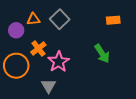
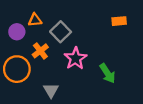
gray square: (60, 19) -> (61, 32), moved
green arrow: (102, 54) -> (107, 73), moved
pink star: (59, 62) -> (75, 58), moved

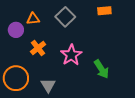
orange rectangle: (119, 21) -> (104, 11), moved
gray square: (61, 32) -> (65, 17), moved
orange circle: (17, 69) -> (16, 78), moved

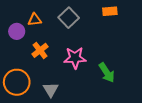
pink star: (71, 55) -> (75, 58), turned 30

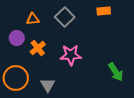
purple circle: (17, 31) -> (17, 38), moved
green arrow: (107, 73) -> (116, 72), moved

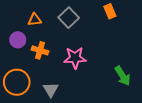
orange rectangle: (104, 11) -> (110, 11), turned 72
orange cross: (38, 48) -> (40, 50), turned -35

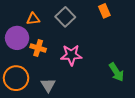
purple circle: (18, 40) -> (17, 38), size x1.5

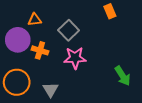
gray square: (65, 17) -> (69, 30), moved

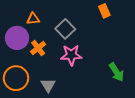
orange cross: (40, 50) -> (38, 48), turned 35

